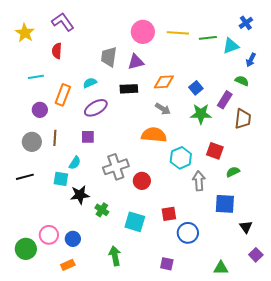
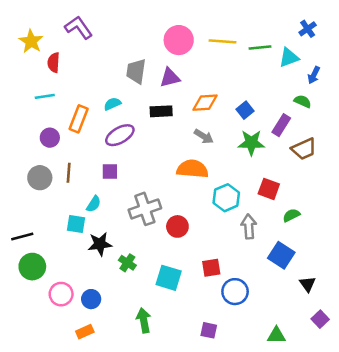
red semicircle: (57, 51) -> (54, 63), moved
brown trapezoid: (243, 119) -> (304, 149), turned 60
black line: (25, 177) -> (22, 237), moved
blue square: (225, 204) -> (281, 255), turned 30
green circle: (26, 249) -> (32, 267), moved

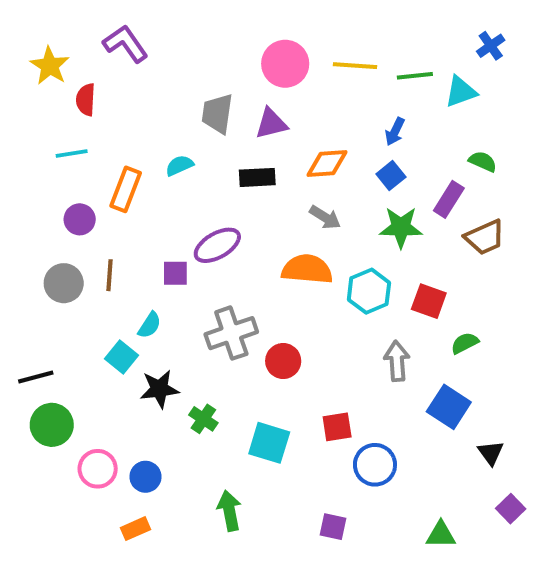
blue arrow: (314, 75) -> (395, 132), moved
purple ellipse: (120, 135) -> (217, 245), moved
cyan hexagon: (226, 198) -> (369, 291), moved
cyan square: (76, 224) -> (122, 357), turned 30

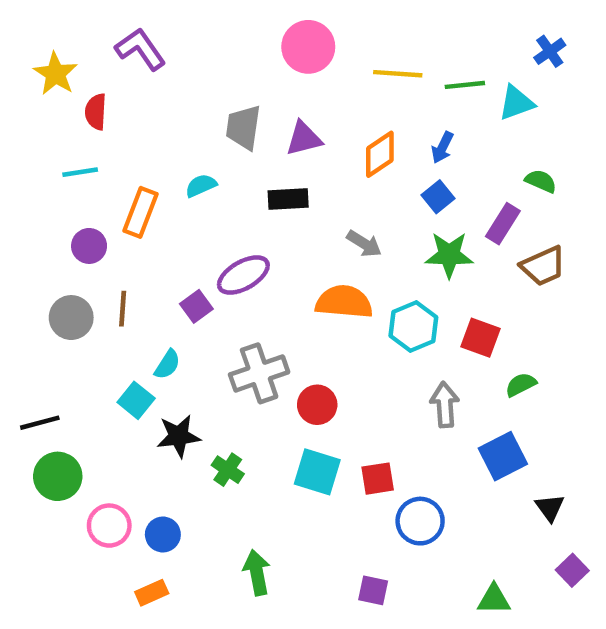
pink circle: (285, 64) -> (308, 47), moved
orange diamond: (327, 163) -> (380, 154), moved, turned -30
purple square: (175, 273) -> (196, 306), turned -36
blue square: (449, 407) -> (503, 456), turned 30
cyan square: (269, 443) -> (317, 472), moved

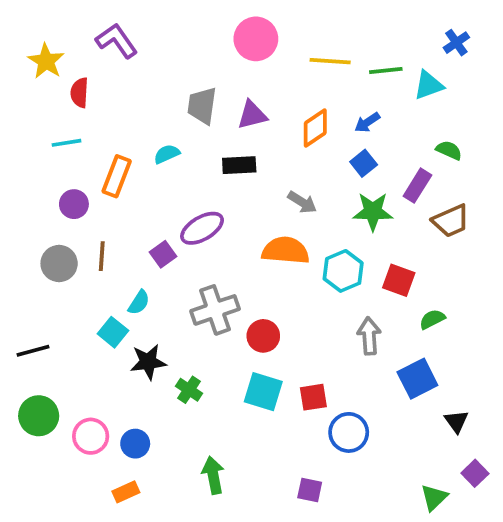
blue arrow: (442, 148) -> (367, 122), turned 30
green circle: (58, 476) -> (39, 416), moved
green triangle: (494, 599) -> (434, 497), moved, turned -44

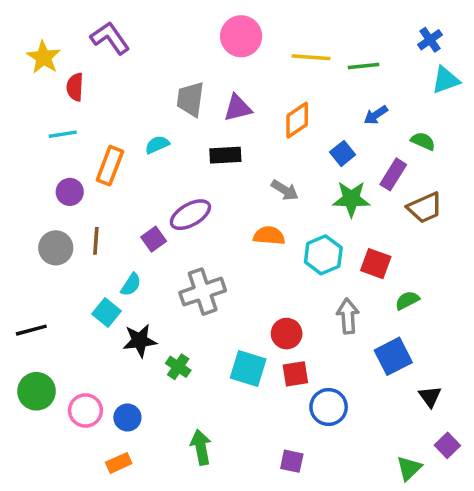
cyan triangle: (429, 85) -> (446, 80), moved
blue arrow: (367, 122) -> (376, 115), moved
orange semicircle: (286, 251) -> (269, 236), size x0.7
red circle: (263, 336) -> (287, 334), moved

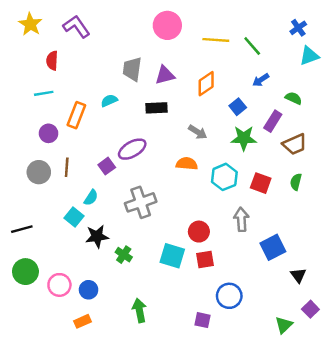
yellow star: (43, 57) -> (30, 24), moved
green line: (364, 66) -> (252, 46), turned 55
green semicircle: (407, 300) -> (296, 182), moved, turned -49
blue circle: (329, 407) -> (229, 296), moved

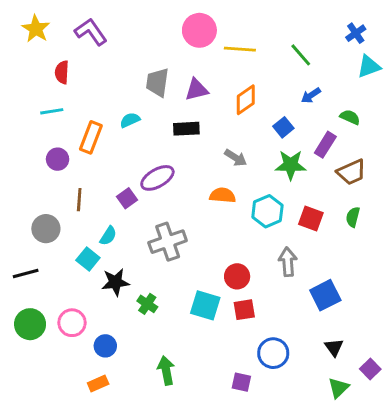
yellow line: (216, 40) -> (240, 49), moved
gray circle: (39, 172) -> (46, 229), moved
black triangle: (298, 275) -> (334, 347), moved
pink circle: (59, 285) -> (72, 323), moved

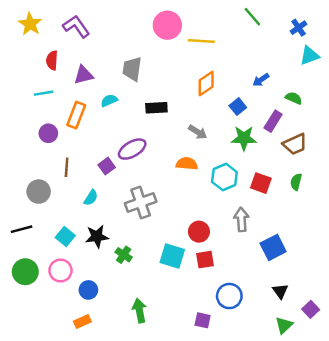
green line: (301, 55) -> (252, 17), moved
purple triangle: (197, 90) -> (84, 75), moved
cyan square: (88, 259) -> (65, 237), moved

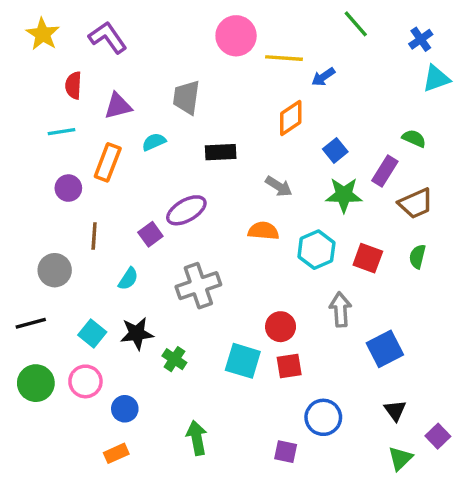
blue arrow: (261, 80) -> (323, 77), moved

